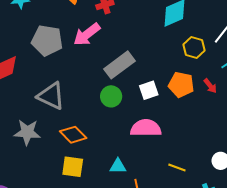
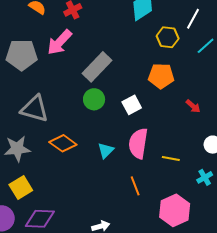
red arrow: (210, 86) -> (193, 106), moved
white square: (149, 90) -> (132, 105), moved
pink semicircle: (146, 128) -> (138, 143), moved, turned -72
cyan triangle: (118, 166) -> (106, 150), moved, turned -36
yellow square: (73, 167) -> (21, 187), moved, turned -30

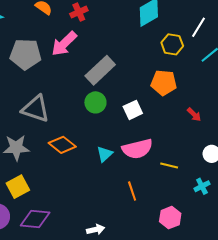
pink semicircle: (138, 143) -> (137, 149), turned -116
pink hexagon: (175, 210) -> (170, 218), size x0.7

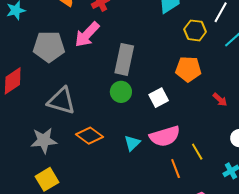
gray rectangle: (100, 70) -> (124, 59), turned -32
yellow line: (169, 166) -> (197, 152), turned 48
orange line: (132, 191) -> (176, 169), moved

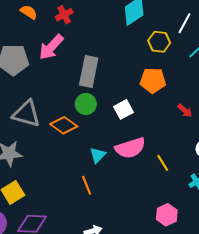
orange diamond: (90, 136) -> (64, 125), moved
orange line: (176, 169) -> (87, 185), moved

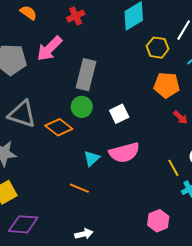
red cross: (64, 15) -> (76, 16), moved
orange pentagon: (153, 80) -> (167, 85), moved
yellow line: (163, 163) -> (173, 168), moved
orange line: (87, 185) -> (79, 188), turned -48

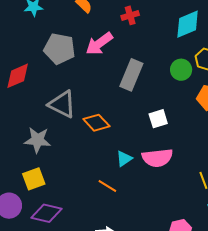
green circle: (82, 107) -> (181, 70), moved

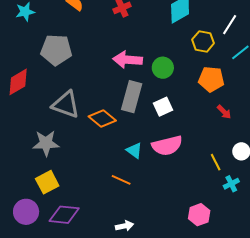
pink arrow: (99, 44) -> (128, 60), moved, turned 48
green circle: (181, 70) -> (163, 68), moved
gray rectangle: (131, 75) -> (132, 97), moved
cyan triangle: (124, 159) -> (134, 151), turned -42

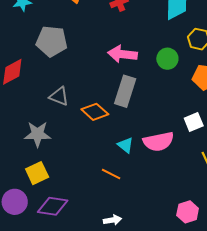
green circle: (163, 68) -> (167, 59), moved
gray triangle: (66, 105) -> (59, 96), size x0.7
white square: (163, 107) -> (194, 122), moved

